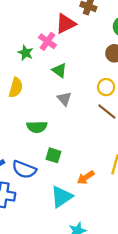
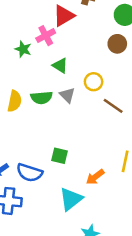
pink cross: (48, 41) -> (46, 36), turned 30
yellow circle: (106, 87) -> (94, 82), moved
yellow semicircle: (16, 88) -> (15, 101), moved
green semicircle: (37, 127) -> (42, 98), moved

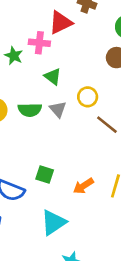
pink cross: (46, 36) -> (39, 43), turned 30
orange arrow: (95, 177) -> (83, 186), moved

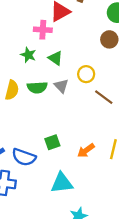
green star: (14, 56) -> (28, 55), moved
green square: (45, 175) -> (52, 142), turned -35
cyan triangle: (53, 222) -> (62, 183), turned 30

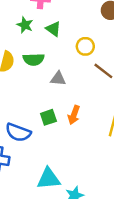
gray triangle: (61, 86) -> (58, 79), moved, turned -42
orange arrow: (86, 151) -> (74, 115), moved, turned -36
cyan triangle: (62, 183) -> (49, 179), moved

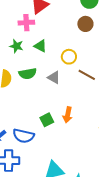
gray triangle: (58, 79) -> (54, 77), moved, turned 32

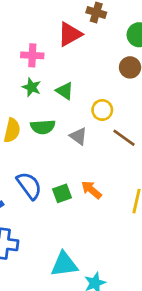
pink cross: (26, 23) -> (32, 55), moved
orange arrow: (68, 115) -> (91, 190), turned 112
blue semicircle: (23, 136) -> (29, 186), moved, turned -145

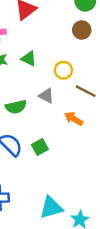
green semicircle: (43, 127) -> (16, 107), moved
orange arrow: (91, 190) -> (74, 119), moved

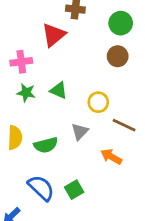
gray triangle: (46, 96) -> (80, 132), turned 49

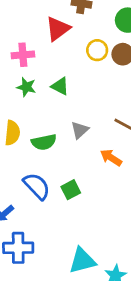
yellow circle: (98, 102) -> (97, 50), moved

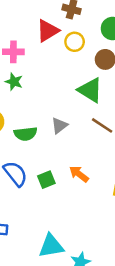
yellow circle: (97, 50) -> (75, 42), moved
green triangle: (60, 86) -> (90, 90), moved, size x1.5
orange arrow: (111, 158) -> (79, 174), moved

